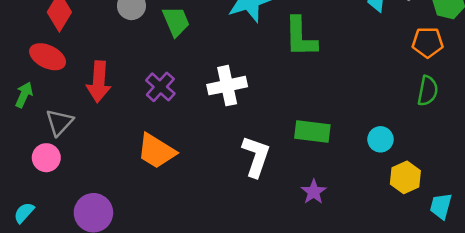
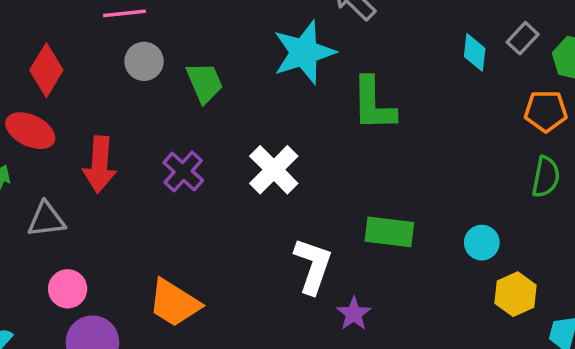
white cross: (227, 86) -> (274, 170), turned -33
gray triangle: (59, 122) -> (46, 220), turned 40
orange trapezoid: (156, 151) -> (174, 303), moved
pink circle: (46, 158) -> (68, 289), moved
purple star: (314, 192) -> (354, 314), moved

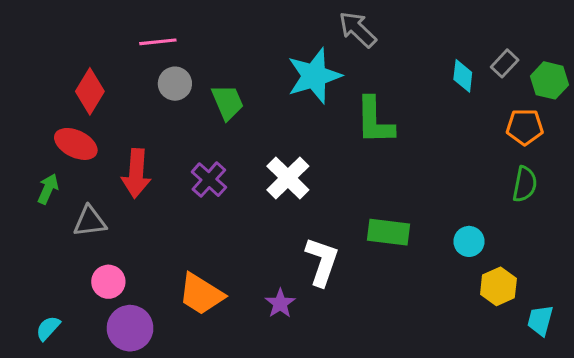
purple star: (354, 314) -> (280, 303), moved

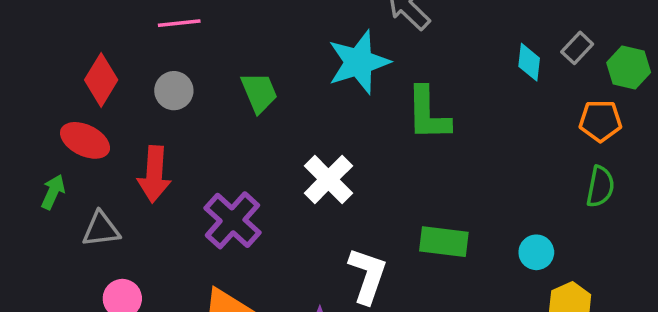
gray circle: (175, 84) -> (174, 91), moved
purple cross: (209, 180) -> (233, 220), moved, size x1.4

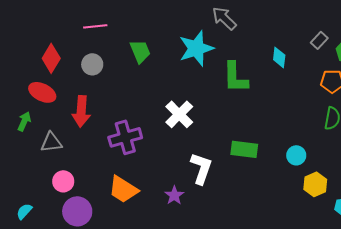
cyan diamond: (529, 62) -> (279, 57), moved
green trapezoid: (259, 92) -> (140, 51), moved
purple cross: (233, 220) -> (125, 137), turned 32

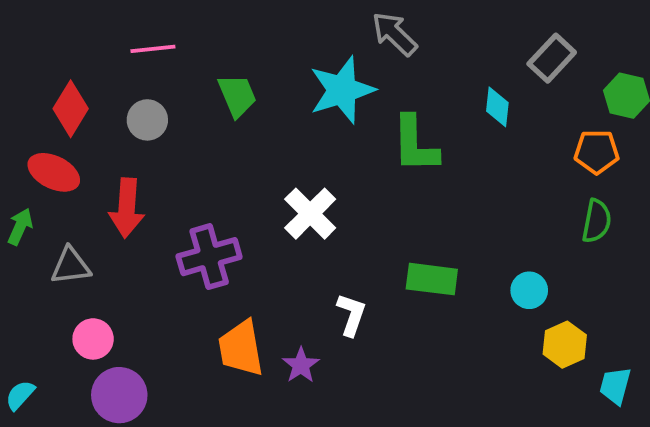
gray rectangle: (319, 40) -> (552, 58), moved, size x1.4
white L-shape: (201, 168) -> (351, 315), size x0.7
orange trapezoid: (123, 189) -> (241, 348), moved, turned 48

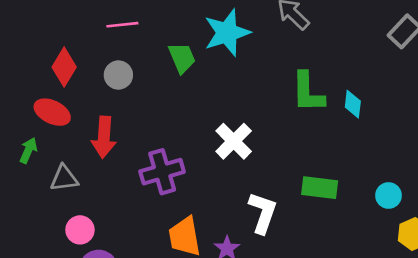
cyan star: (342, 90) -> (227, 33), moved
cyan diamond: (497, 107) -> (353, 104), moved
white L-shape: (351, 315) -> (263, 213), size x1.4

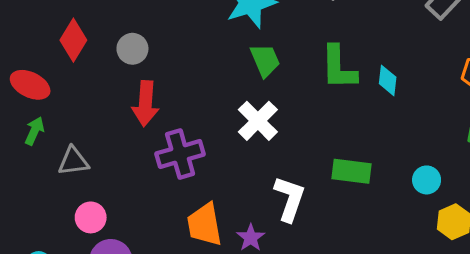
green trapezoid: (182, 58) -> (265, 60), moved
red ellipse: (52, 112) -> (30, 85), moved
red arrow: (104, 137) -> (145, 104), moved

